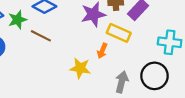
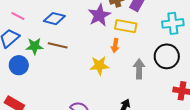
green star: (17, 20) -> (35, 46), moved, turned 30

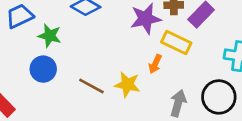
brown line: (58, 45) -> (91, 86), moved
blue circle: (19, 65) -> (43, 69), moved

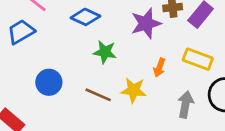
green star: (50, 36) -> (105, 52), moved
yellow rectangle: (176, 42) -> (198, 59), moved

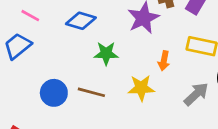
brown line: (98, 95) -> (91, 92), moved
gray arrow: (185, 104) -> (196, 94), turned 45

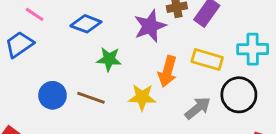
orange arrow: (164, 61) -> (167, 71), size x1.5

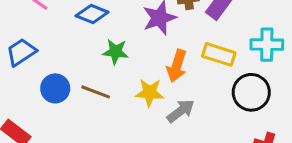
blue trapezoid: (19, 44) -> (21, 52), moved
gray arrow: (198, 108) -> (181, 111), moved

